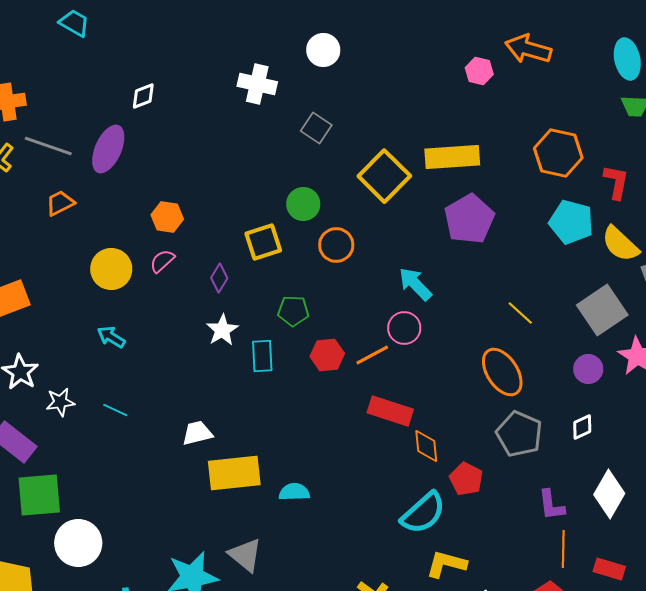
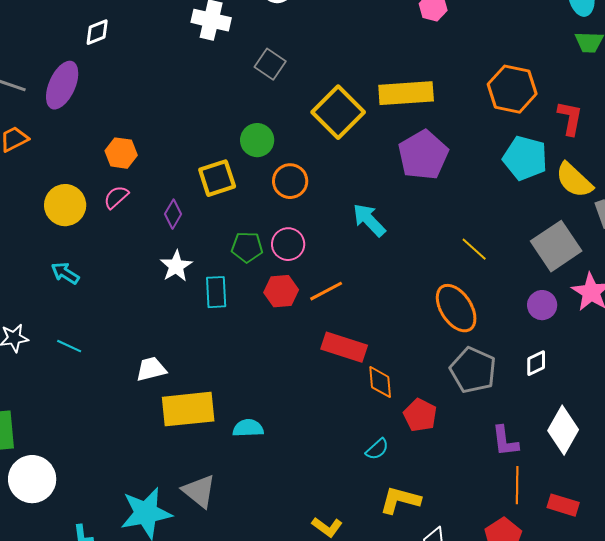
pink circle: (404, 328) -> (288, 244), moved
cyan semicircle: (423, 513) -> (377, 449), size x0.5

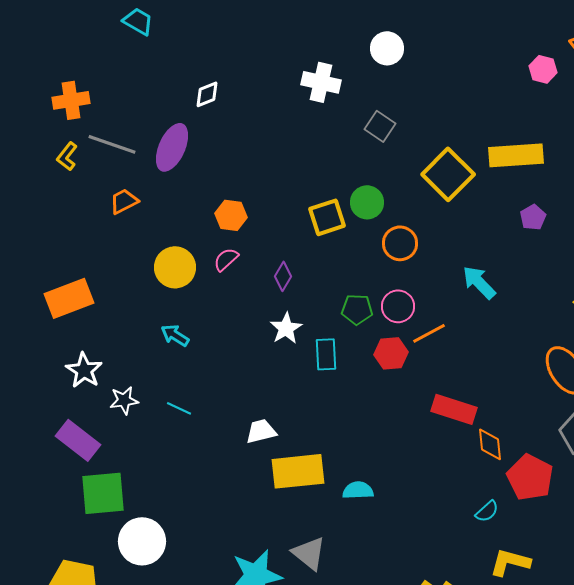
purple pentagon: (423, 155) -> (533, 217), size x0.5
yellow square: (217, 178) -> (327, 217), moved
orange line: (326, 291) -> (429, 333), moved
red pentagon: (420, 415) -> (530, 477), size x1.4

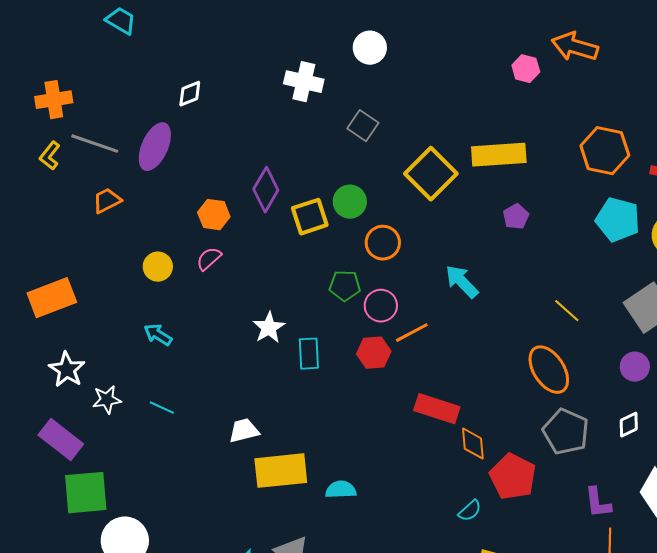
yellow circle: (175, 267) -> (158, 267), size x0.7
purple diamond: (283, 276) -> (266, 190), moved, size x1.5
green pentagon: (357, 309) -> (345, 286), moved

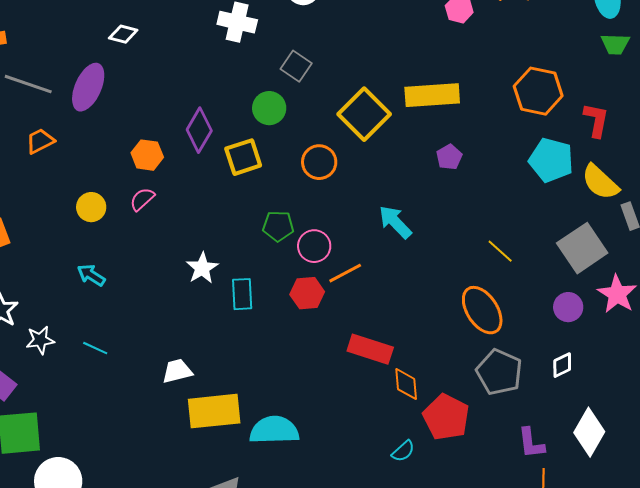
white diamond: (190, 94) -> (123, 34), turned 36
green circle: (350, 202) -> (269, 108), moved
orange circle: (383, 243) -> (319, 162), moved
cyan semicircle: (341, 490) -> (274, 430), size x1.6

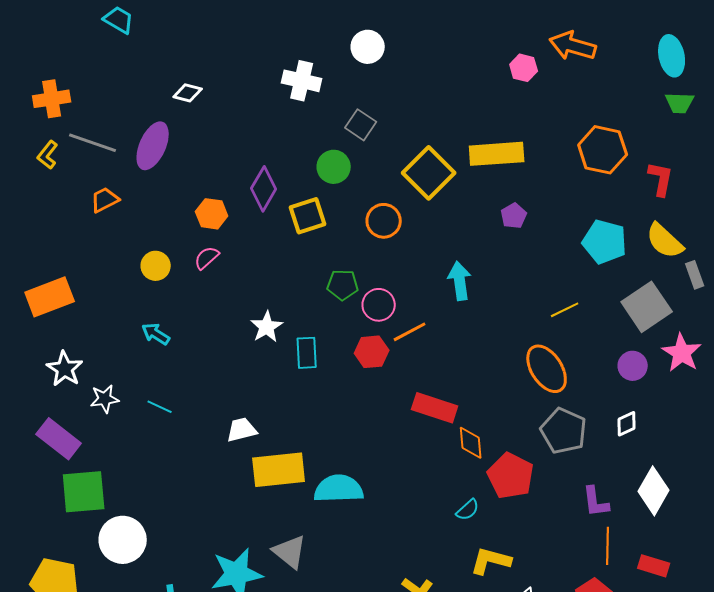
cyan pentagon: (551, 160) -> (605, 242), moved
cyan arrow: (395, 222) -> (460, 281), turned 36
yellow line: (500, 251) -> (565, 310), turned -68

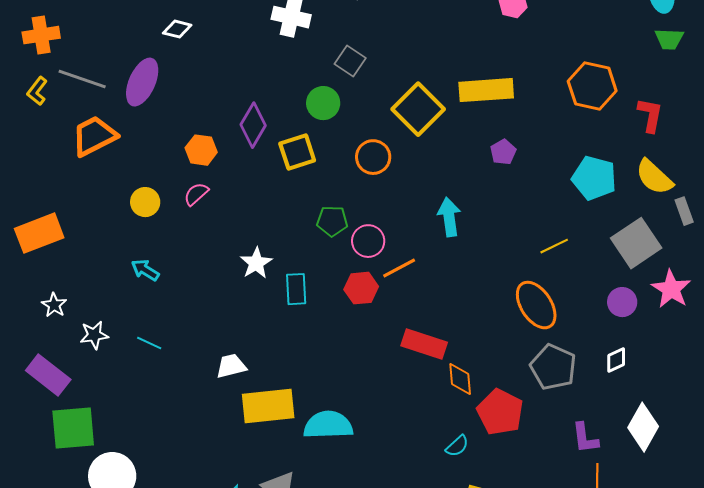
orange trapezoid: (105, 200) -> (94, 136), size x1.6
white star: (65, 369) -> (54, 305), size x0.7

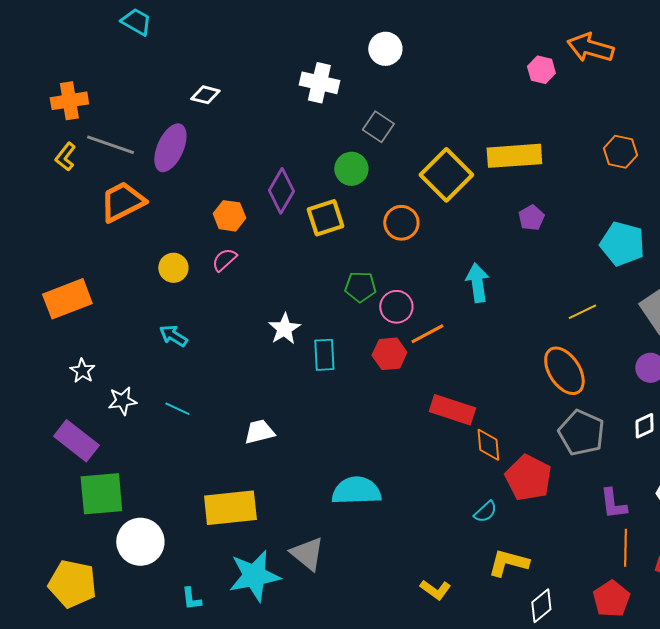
orange hexagon: (592, 86) -> (620, 152), size x0.7
yellow rectangle: (268, 406) -> (230, 508), moved

